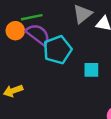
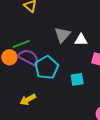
yellow arrow: (13, 91) -> (28, 100), moved

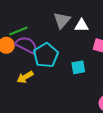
yellow arrow: (28, 100) -> (25, 77), moved

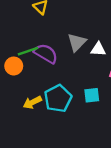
purple semicircle: (26, 45) -> (46, 54), moved
cyan pentagon: (46, 55) -> (58, 98), moved

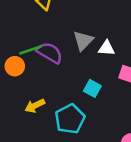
cyan square: (92, 95) -> (92, 88), moved, turned 35
cyan pentagon: (58, 98) -> (70, 119), moved

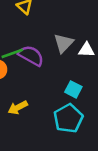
cyan pentagon: (70, 119) -> (68, 118), moved

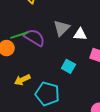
cyan pentagon: (68, 118) -> (47, 94), moved, turned -30

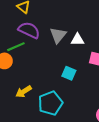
purple semicircle: (34, 38) -> (29, 30), moved
cyan pentagon: (47, 94) -> (50, 103), turned -30

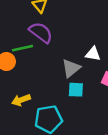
gray triangle: (58, 35) -> (71, 68), moved
cyan square: (69, 73) -> (76, 90), turned -32

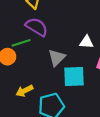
gray triangle: (71, 68) -> (57, 58), moved
cyan square: (76, 90) -> (74, 76), size x1.5

